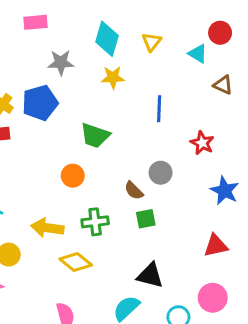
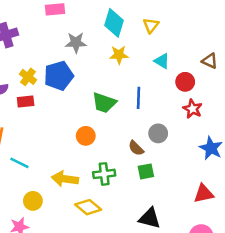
red circle: (220, 33) -> (185, 82), moved
cyan triangle: (198, 54) -> (162, 61), moved
blue line: (159, 109) -> (139, 98), moved

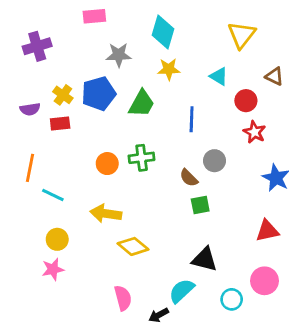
yellow triangle: (151, 25) -> (242, 35), moved, size x1.5
green trapezoid: (104, 103) -> (142, 103), moved, turned -80
orange circle: (86, 136) -> (107, 164), moved
green cross: (104, 174) -> (142, 158), moved
yellow circle: (33, 201) -> (57, 239), moved

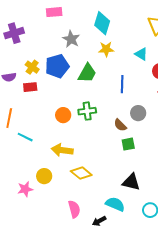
gray star: (119, 55) -> (71, 39), turned 30
yellow circle: (57, 239) -> (44, 176), moved
cyan semicircle: (182, 291) -> (115, 204), turned 66

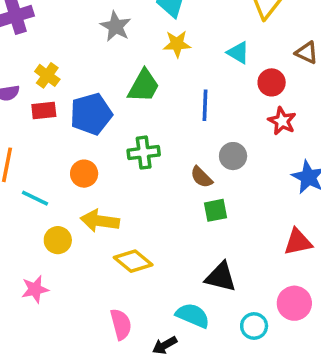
blue pentagon: (57, 66) -> (91, 114), moved
orange circle: (63, 115) -> (84, 174), moved
yellow circle: (44, 176) -> (58, 240), moved

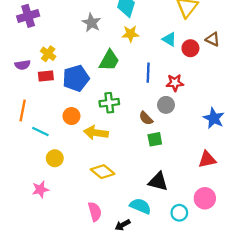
red circle: (272, 82) -> (190, 48), moved
red star: (282, 121) -> (175, 83), moved, turned -30
yellow arrow: (100, 221) -> (96, 133), moved

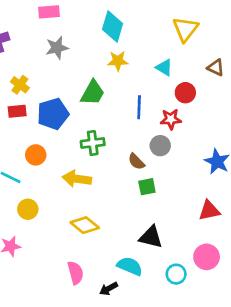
gray star: (91, 23) -> (57, 48), moved, turned 30
red circle: (190, 48) -> (185, 93), moved
orange circle: (71, 116) -> (36, 155), moved

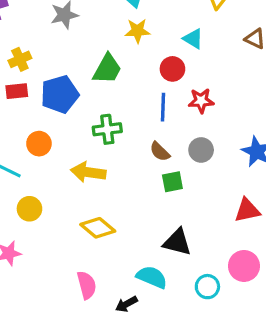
yellow cross: (20, 85) -> (20, 59), turned 30
red circle: (185, 93) -> (172, 69), moved
blue line: (139, 107) -> (163, 107), moved
gray circle: (160, 146) -> (201, 150), moved

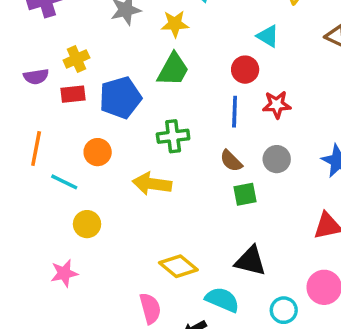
yellow star: (137, 31) -> (175, 24), moved
yellow diamond: (98, 228) -> (178, 266), moved

